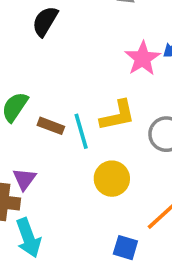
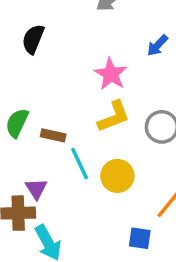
pink star: (143, 58) -> (111, 74), moved
cyan line: (81, 131) -> (80, 164), moved

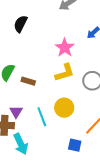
cyan line: (80, 164) -> (42, 117), moved

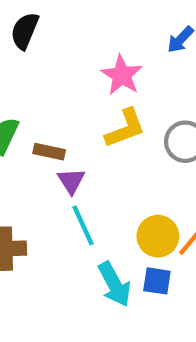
yellow circle: (64, 108) -> (158, 236), moved
purple triangle: (16, 112) -> (71, 181), moved
cyan arrow: (21, 144) -> (114, 284), moved

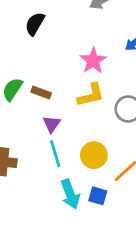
brown rectangle: (49, 152) -> (41, 92), moved
yellow circle: (158, 236) -> (94, 155), moved

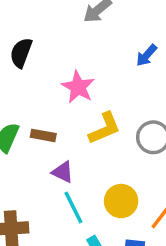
pink star: (93, 61) -> (78, 87), moved
purple triangle: (52, 124) -> (63, 172), turned -30

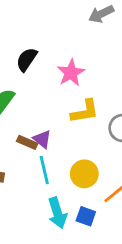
black semicircle: (21, 53) -> (27, 59), moved
brown rectangle: (43, 135) -> (27, 142), moved

